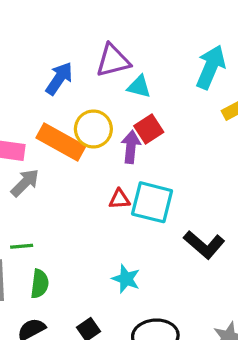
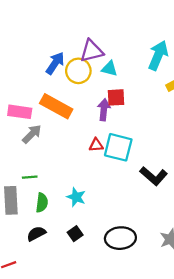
yellow circle: (93, 129) -> (78, 71), moved
red square: (149, 129) -> (116, 97), turned 30
cyan star: (126, 279) -> (76, 197), moved

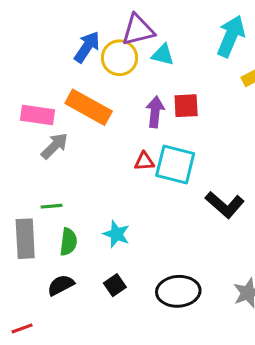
red square: (116, 97) -> (186, 106), moved

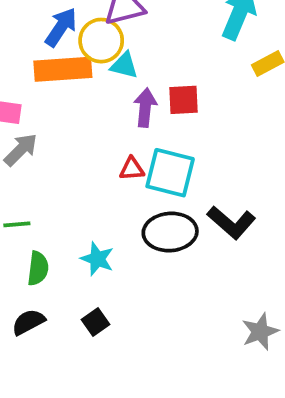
cyan triangle: (163, 55) -> (124, 65), moved
orange rectangle: (89, 107) -> (63, 69), moved, turned -33
black ellipse: (178, 291) -> (170, 232), moved

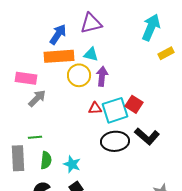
yellow circle: (101, 41) -> (79, 75), moved
red square: (183, 100) -> (134, 104), moved, turned 36
cyan square: (170, 173) -> (115, 110), turned -32
cyan star: (97, 259) -> (72, 164), moved

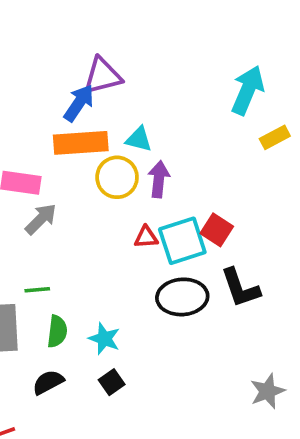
purple triangle: (91, 23) -> (103, 76), moved
black L-shape: (147, 136) -> (240, 288), turned 30

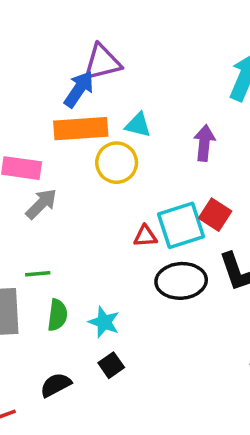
purple arrow: (159, 179) -> (204, 143), moved
red triangle: (146, 237) -> (145, 236), moved
black semicircle: (48, 382) -> (56, 385), moved

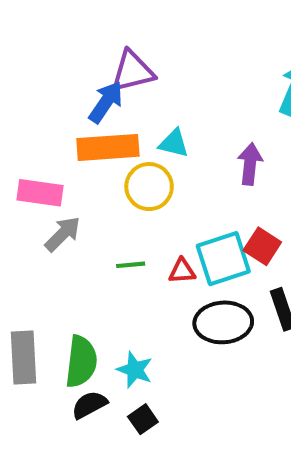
green line: (38, 274) -> (131, 265), moved
green semicircle: (57, 315) -> (81, 362), size x1.4
black semicircle: (56, 385) -> (89, 405), moved

